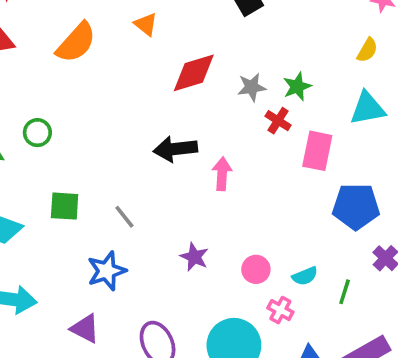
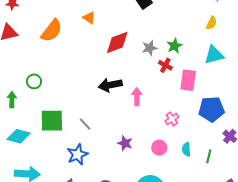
green square: (65, 206) -> (52, 121), size x1.4
cyan semicircle: (305, 276) -> (186, 149), turned 112
pink cross: (280, 310) -> (172, 119), moved, turned 32

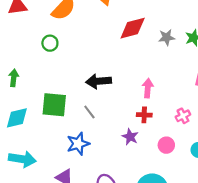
red cross: (165, 65) -> (144, 115), moved, turned -32
green circle: (34, 81) -> (50, 43), moved
black arrow: (110, 85) -> (99, 81), moved
cyan diamond: (19, 136) -> (17, 118), turned -35

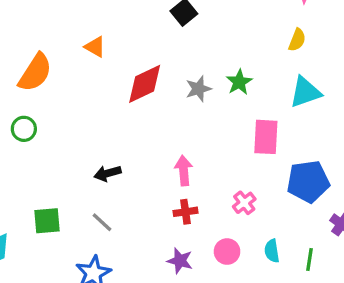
black arrow: (99, 81) -> (108, 173), size x0.7
green square: (54, 105) -> (47, 221), size x0.7
purple star: (130, 137) -> (180, 261), moved

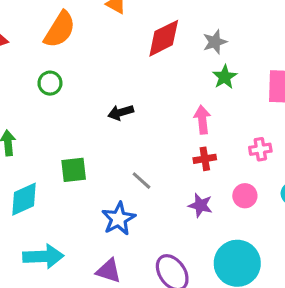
green star: (239, 82) -> (225, 77), moved
black arrow: (108, 173) -> (121, 112), moved
pink cross: (244, 203) -> (260, 149), turned 30
gray line: (102, 222) -> (142, 181), moved

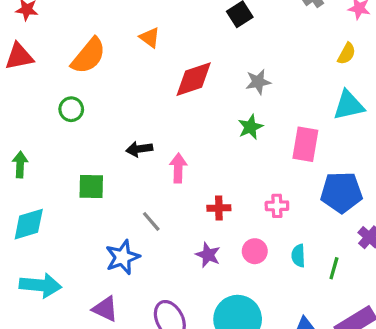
gray star: (215, 42) -> (258, 82), moved
pink arrow: (202, 120) -> (178, 168), moved
green square: (74, 170) -> (91, 186), moved

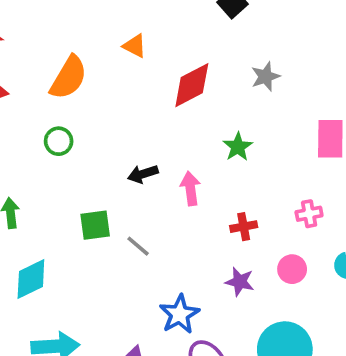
green star: (250, 127) -> (238, 147), moved
gray line: (151, 221) -> (138, 246), moved
blue star: (123, 257) -> (179, 314), moved

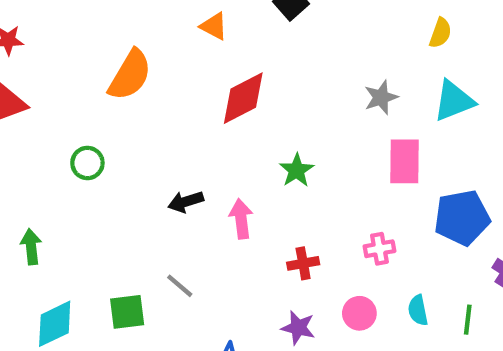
orange triangle: (135, 46) -> (214, 26), moved
gray star: (265, 77) -> (381, 97), moved
orange semicircle: (69, 78) -> (130, 75), moved
green square: (95, 225) -> (127, 312), moved

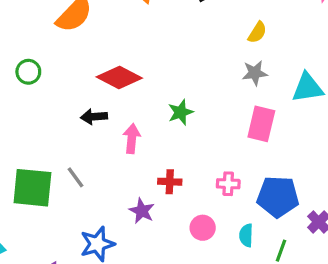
yellow semicircle: (440, 33) -> (257, 32), moved
red diamond: (243, 98) -> (119, 77), moved, turned 42
blue pentagon: (462, 218) -> (278, 197), moved
green square: (127, 312) -> (32, 188), size x1.5
purple star: (298, 328) -> (142, 211), moved

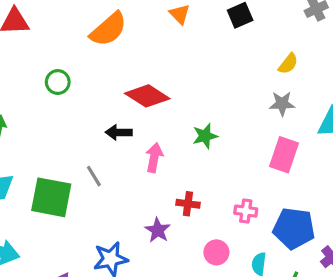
gray line: (75, 177) -> (94, 176), moved

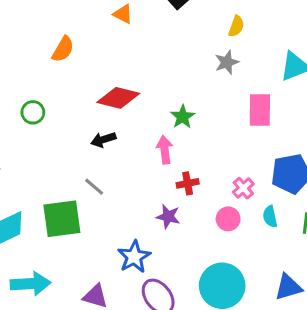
orange semicircle: (108, 29) -> (63, 49), size x0.7
gray star: (282, 104) -> (227, 62), moved
pink arrow: (154, 158) -> (165, 150), moved
pink cross: (246, 211) -> (243, 188), moved, turned -30

